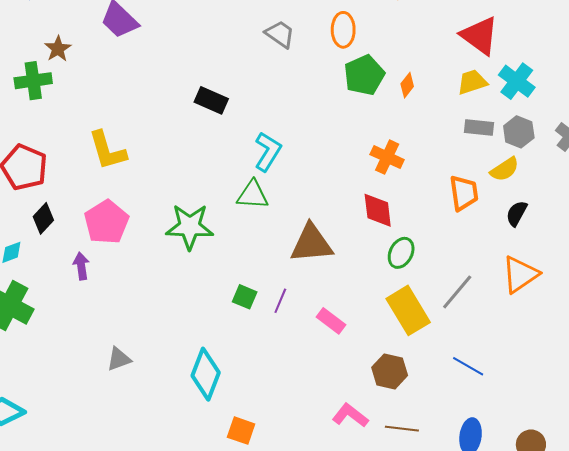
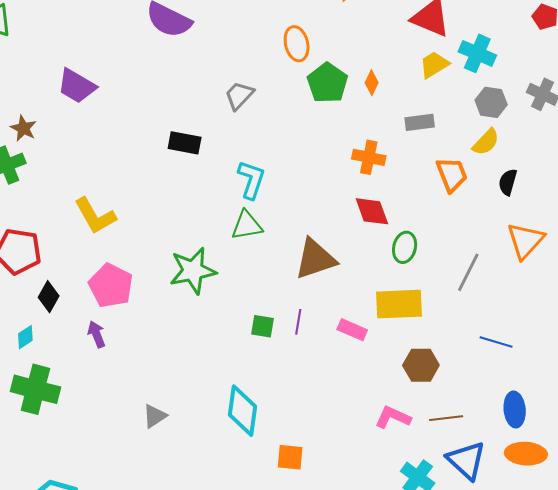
gray trapezoid: (280, 34) -> (239, 95), moved, turned -68
gray rectangle: (479, 127) -> (420, 122), moved
yellow rectangle: (408, 310) -> (399, 304), moved, turned -48

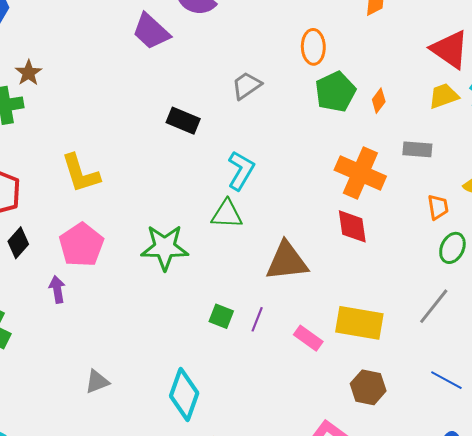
purple trapezoid: (77, 86) -> (151, 31), moved
orange cross: (369, 157) -> (360, 173), size x1.5
orange trapezoid: (452, 174) -> (438, 207), size x0.7
green ellipse: (405, 247) -> (452, 248), moved

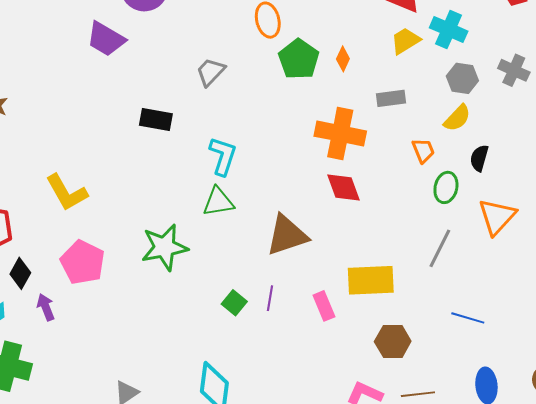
purple arrow: (57, 289) -> (46, 307), moved
green square: (221, 316) -> (234, 303), turned 30
pink rectangle: (308, 338) -> (324, 306), turned 44

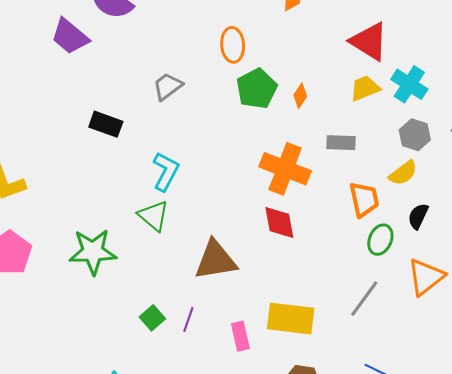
orange trapezoid: (423, 151) -> (364, 199), size x1.4
green triangle: (218, 202) -> (154, 216), turned 40

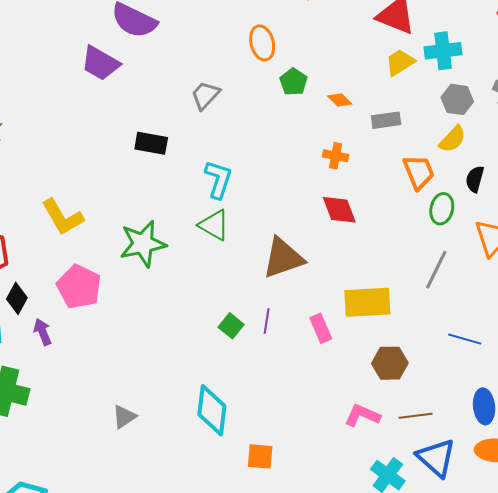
cyan cross: (409, 84) -> (443, 51), turned -30
green pentagon: (257, 89) -> (293, 82), size x0.7
orange diamond: (300, 96) -> (340, 100), moved, turned -70
orange cross: (285, 169) -> (336, 156), size x0.5
green star: (93, 252) -> (143, 244), moved

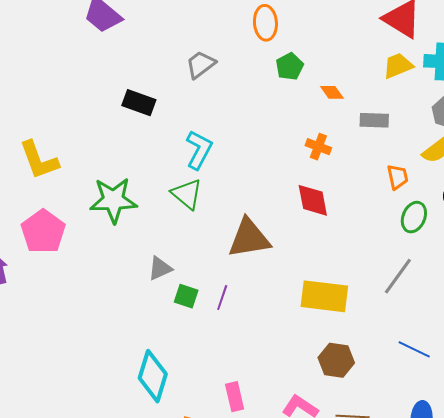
orange trapezoid: (419, 172) -> (398, 177), size x0.7
green square: (231, 326) -> (186, 296), turned -30
pink rectangle: (321, 328) -> (235, 397), moved
gray triangle: (124, 417) -> (160, 268), moved

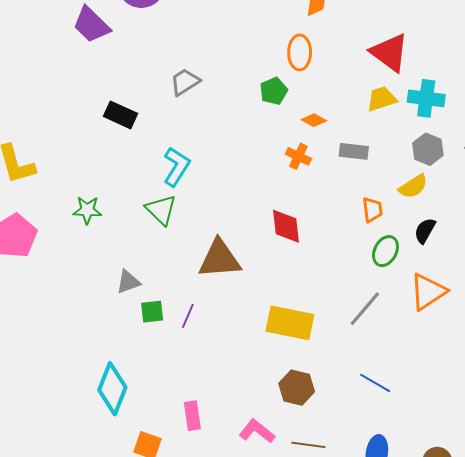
orange ellipse: (265, 23) -> (300, 52), moved
orange diamond: (332, 92) -> (314, 120), turned -30
orange cross: (318, 147) -> (298, 156), moved
green star: (113, 200) -> (87, 210), size x0.6
green square: (186, 296) -> (152, 312), turned -30

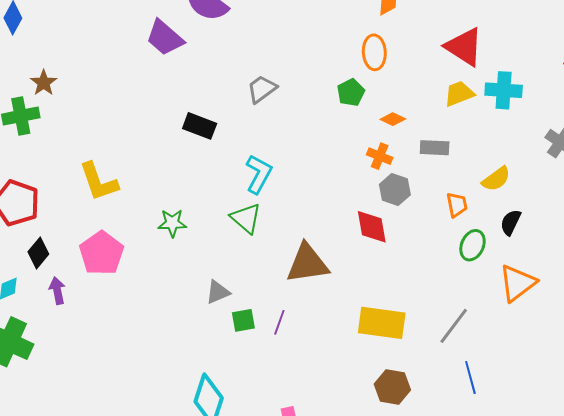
gray hexagon: (428, 149) -> (395, 190), moved
gray line: (365, 309) -> (454, 326), moved
blue line: (375, 383) -> (470, 378), turned 48

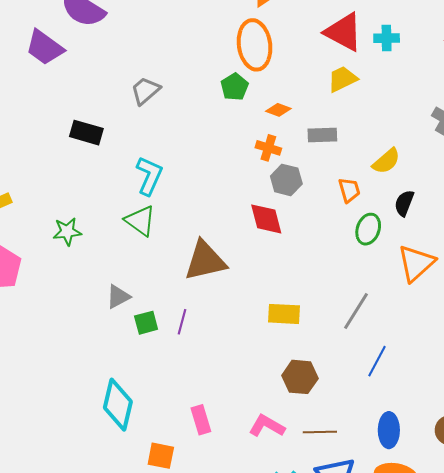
orange ellipse: (374, 52) -> (255, 45), size x1.4
cyan cross: (504, 90) -> (387, 38), moved, size x0.7
yellow rectangle: (382, 323) -> (284, 314), size x0.7
blue line: (470, 378) -> (377, 361), turned 48

